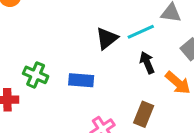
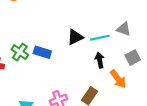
blue rectangle: (81, 80) -> (42, 52), moved

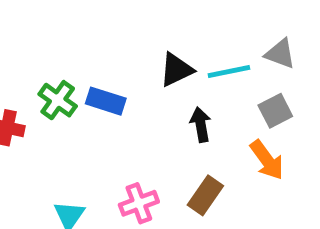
gray square: (133, 58) -> (275, 111), moved
black arrow: (100, 60) -> (201, 125), moved

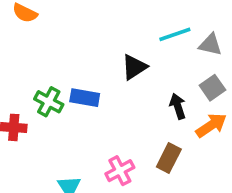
cyan line: (229, 71) -> (175, 34), moved
black arrow: (201, 125) -> (178, 106), moved
orange arrow: (267, 160) -> (211, 125), turned -80

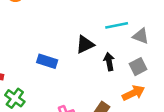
green cross: (49, 102) -> (15, 98), moved
black arrow: (178, 106) -> (109, 62), moved

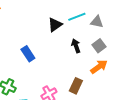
black triangle: (85, 45) -> (55, 25), moved
blue rectangle: (47, 61) -> (28, 54), turned 49

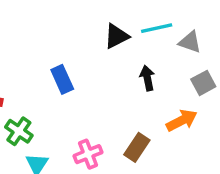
gray square: (99, 46) -> (203, 83), moved

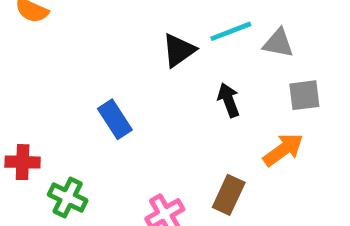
gray square: (203, 83) -> (304, 95), turned 30

